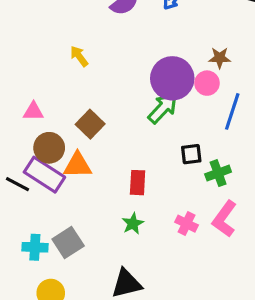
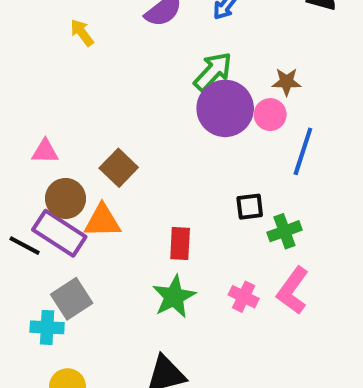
yellow arrow: (79, 56) -> (82, 33), moved
green arrow: (163, 108) -> (213, 72), moved
green star: (133, 224) -> (174, 297), size x1.5
gray square: (68, 243) -> (72, 299), moved

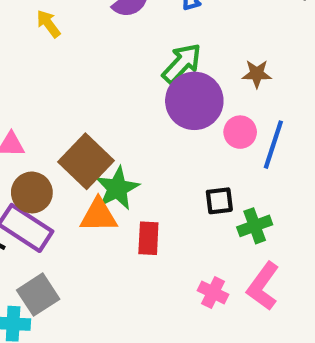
pink circle: (270, 115) -> (240, 132), moved
brown square: (119, 168) -> (86, 161), size x1.4
orange triangle: (102, 221) -> (98, 215), moved
green star: (174, 297) -> (117, 188), moved

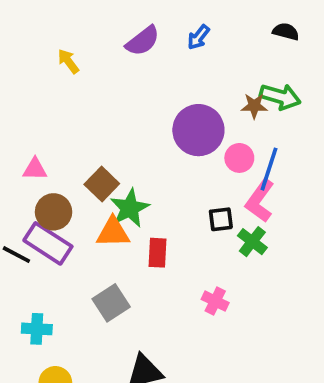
green arrow: (182, 63) -> (280, 97), moved, turned 63
brown square: (86, 161) -> (102, 184), size x0.7
green cross: (255, 226) -> (252, 242), turned -32
pink L-shape: (263, 286) -> (260, 201), moved
gray square: (38, 295) -> (111, 303), moved

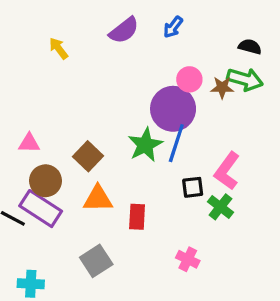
black semicircle: (286, 32) -> (250, 47), moved
pink circle: (239, 158) -> (189, 79), moved
blue line: (269, 169) -> (176, 143), moved
green star: (130, 208) -> (145, 145), moved

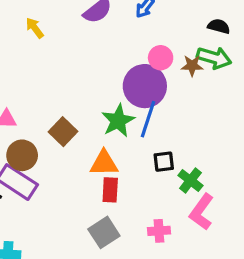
pink L-shape: (227, 171) -> (201, 212), moved
orange triangle: (98, 199) -> (104, 163), moved
pink cross: (188, 259) -> (159, 231), turned -30
gray square: (96, 261) -> (104, 232), moved

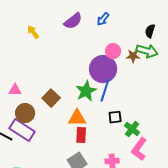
black semicircle: (219, 26) -> (150, 31), turned -88

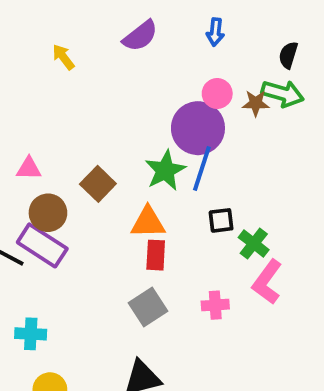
blue arrow: (103, 19) -> (215, 32), moved, turned -32

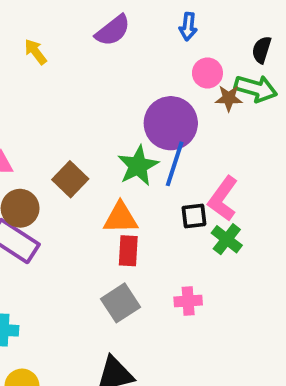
pink circle: (217, 94) -> (207, 73), moved
pink L-shape: (267, 282) -> (223, 199), moved

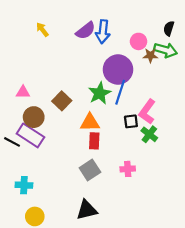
blue arrow: (188, 27) -> (103, 32), moved, size x1.5
purple semicircle: (113, 30) -> (86, 31), moved

